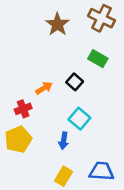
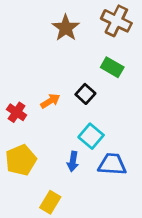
red cross: (23, 109) -> (17, 112), moved, turned -35
blue trapezoid: (102, 171) -> (112, 164), moved
yellow rectangle: (64, 176) -> (50, 202), moved

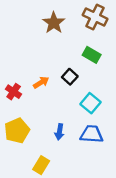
cyan square: (91, 136) -> (90, 103), moved

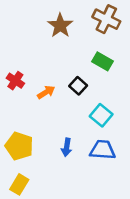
red cross: (14, 92) -> (15, 81), moved
yellow pentagon: (17, 131) -> (19, 146), turned -30
yellow rectangle: (41, 165) -> (19, 184), moved

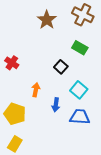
orange arrow: (46, 92) -> (36, 90), moved, turned -48
blue arrow: (67, 147) -> (56, 105), moved

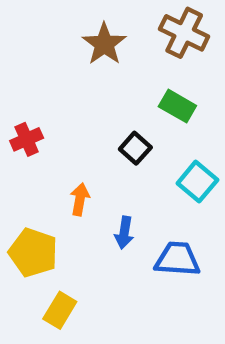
red cross: (12, 63) -> (27, 139), turned 32
cyan square: (79, 90) -> (197, 182), moved
yellow rectangle: (15, 144) -> (60, 310), moved

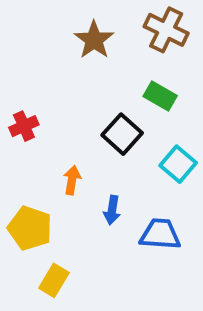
black square: (135, 148) -> (122, 134), size x1.4

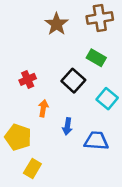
brown cross: (166, 30) -> (100, 18), turned -35
red cross: (24, 126) -> (28, 79), moved

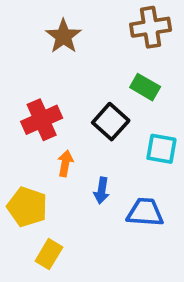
brown star: (57, 24) -> (63, 36), moved
red cross: (28, 79) -> (42, 120), size x1.5
cyan square: (107, 99) -> (161, 149), turned -30

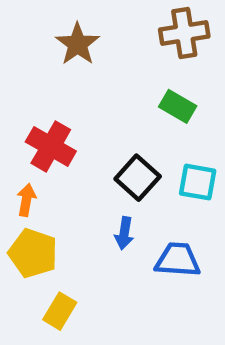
red cross: (42, 120) -> (51, 146), turned -36
black square: (111, 122) -> (138, 178), moved
orange arrow: (65, 163) -> (26, 200), moved

